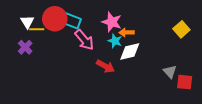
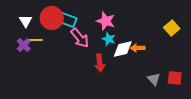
yellow line: (37, 29) -> (36, 40), moved
orange arrow: (127, 32) -> (138, 48), moved
red arrow: (105, 66) -> (100, 63), turned 54
gray triangle: (170, 72) -> (154, 79), moved

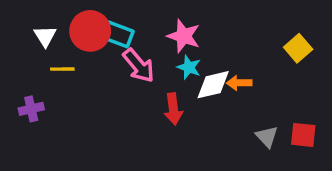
purple cross: (24, 45) -> (31, 109), moved, turned 32

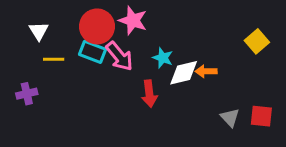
red circle: (90, 31) -> (97, 26), moved
cyan rectangle: (118, 34) -> (93, 52), moved
pink star: (184, 36) -> (133, 20), moved

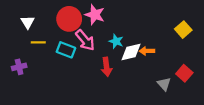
cyan rectangle: (93, 52) -> (66, 50), moved
red square: (261, 116) -> (184, 73), moved, turned 35

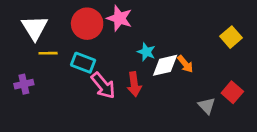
white triangle: (28, 22) -> (35, 28), size x1.5
pink arrow: (85, 40) -> (103, 85), moved
orange arrow: (147, 51) -> (185, 64), turned -128

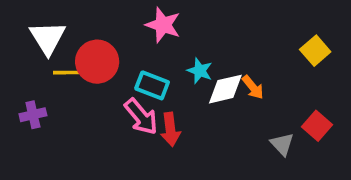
red circle: (87, 24) -> (97, 62), moved
cyan rectangle: (83, 63) -> (152, 85), moved
red arrow: (134, 84) -> (170, 129), moved

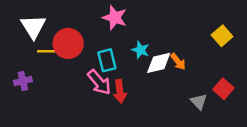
cyan rectangle: (152, 85) -> (107, 60), turned 55

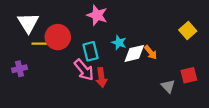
red square: (223, 89) -> (189, 75), turned 35

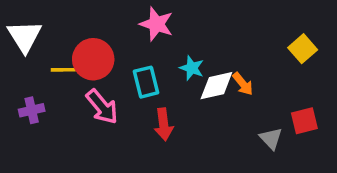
white triangle: (28, 23) -> (25, 36), moved
pink arrow: (84, 70) -> (102, 107), moved

